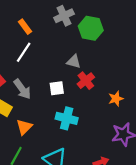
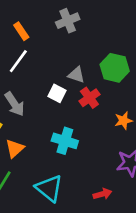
green hexagon: (91, 28) -> (115, 68), moved
white square: (57, 88) -> (57, 93), moved, turned 32

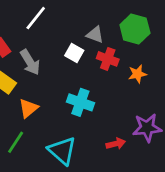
red cross: (89, 98) -> (108, 59), turned -36
orange star: (124, 121) -> (137, 74), moved
red arrow: (102, 194) -> (116, 144), moved

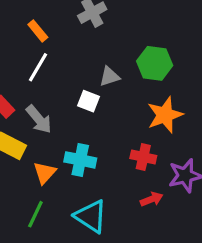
gray triangle: (95, 35) -> (109, 76), turned -30
red cross: (108, 59) -> (143, 157), moved
orange star: (137, 74) -> (165, 115), size x1.6
cyan cross: (80, 102) -> (80, 160), moved

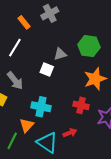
orange rectangle: (38, 31) -> (24, 22), moved
orange triangle: (45, 173) -> (27, 125), moved
red arrow: (152, 199) -> (70, 133), moved

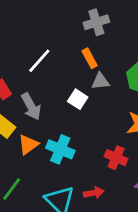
orange rectangle: (24, 22) -> (90, 58), moved
orange triangle: (27, 125) -> (28, 145), moved

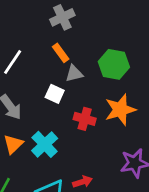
cyan cross: (60, 149) -> (45, 144), turned 32
red cross: (116, 158) -> (85, 119), moved

